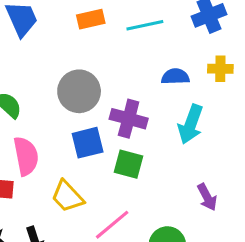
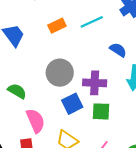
blue semicircle: (175, 77) -> (118, 50), turned 48

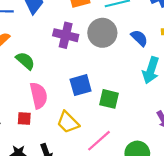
gray circle: (60, 73) -> (102, 33), moved
purple cross: (95, 83) -> (66, 35), moved

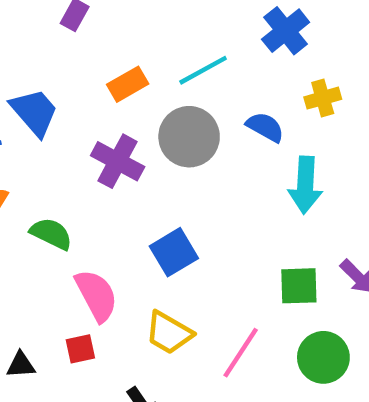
purple cross: (66, 35) -> (118, 161), turned 30
green square: (109, 99) -> (299, 286), moved

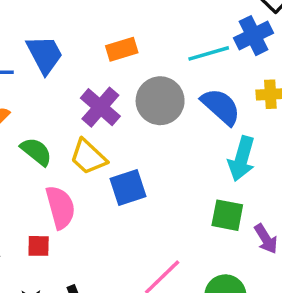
cyan line: (203, 70) -> (209, 53), moved
blue semicircle: (265, 127) -> (221, 107), size x1.4
green square: (299, 286) -> (227, 215), moved
yellow trapezoid: (169, 333) -> (88, 157), moved

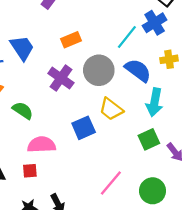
cyan line: (209, 53) -> (127, 37), turned -30
yellow trapezoid: (88, 157) -> (111, 109), moved
pink semicircle: (60, 207) -> (42, 145), turned -72
green square: (227, 215) -> (149, 139), turned -30

